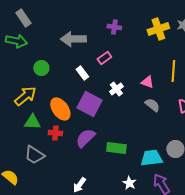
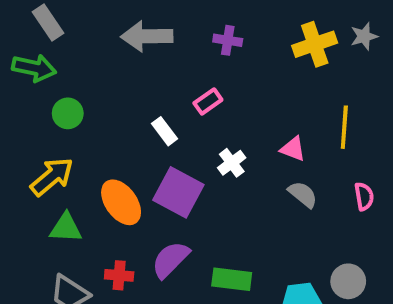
gray arrow: (73, 39) -> (147, 36), moved
green circle: (41, 68) -> (68, 113), moved
red cross: (55, 133) -> (119, 275), moved

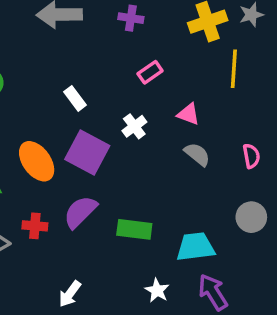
pink rectangle: (208, 102) -> (150, 72), moved
yellow line: (344, 127) -> (234, 69), moved
gray circle: (348, 281) -> (251, 217), moved

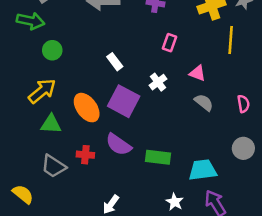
pink rectangle: (150, 72) -> (169, 43), turned -36
purple semicircle: (80, 212) -> (119, 145), turned -100

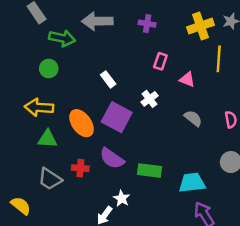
green arrow: (31, 21) -> (62, 38), moved
pink triangle: (198, 73) -> (187, 79), moved
yellow arrow: (42, 91) -> (39, 107), turned -136
white star: (175, 202) -> (122, 198), moved

